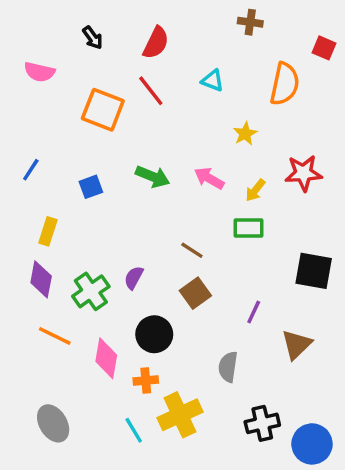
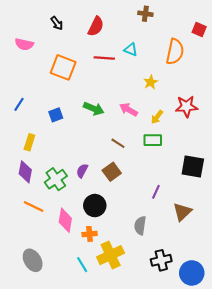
brown cross: (250, 22) -> (145, 14), moved
red line: (151, 91) -> (104, 58), moved, turned -48
brown line: (192, 250) -> (118, 143), moved
brown square: (195, 293) -> (112, 172), moved

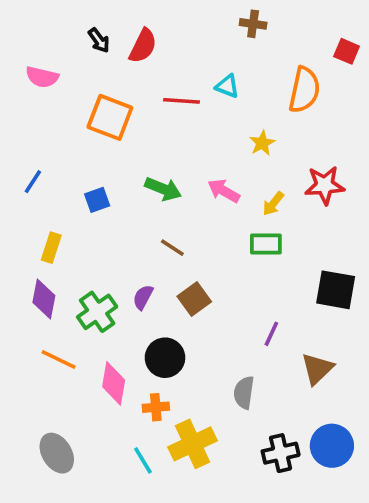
red semicircle: (96, 26) -> (143, 46), moved
brown line: (118, 143) -> (172, 248), moved
blue circle: (192, 273) -> (332, 446), moved

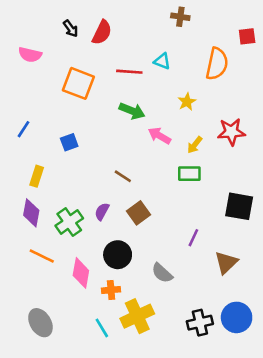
red square: (347, 51) -> (247, 36), turned -30
green arrow: (163, 189) -> (132, 111), moved
gray semicircle: (244, 393) -> (162, 273), moved, turned -55

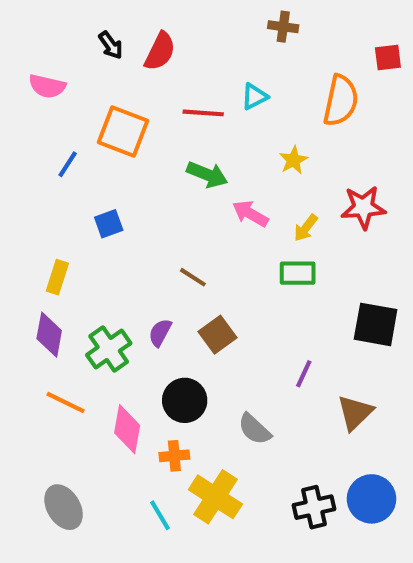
cyan triangle: (162, 61) -> (254, 96), turned -48
blue line: (23, 129) -> (68, 164), moved
yellow cross: (137, 316) -> (215, 497), turned -32

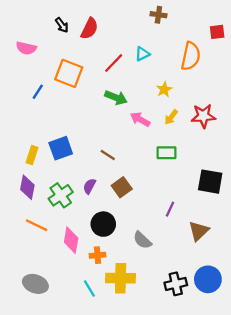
red line: (203, 113) -> (114, 63), turned -50
blue square: (109, 224) -> (61, 148), moved, size x1.5
yellow arrow: (306, 228) -> (171, 117), moved
yellow cross: (215, 497) -> (121, 278), turned -32
gray ellipse: (64, 507) -> (35, 284), turned -40

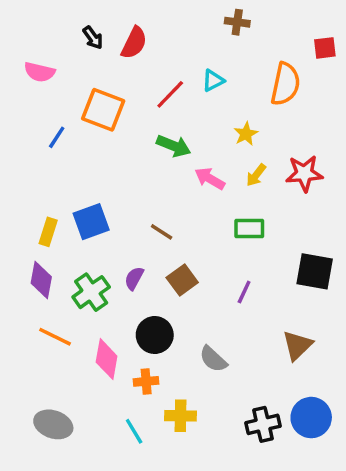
purple line: (170, 209) -> (244, 292), moved
yellow cross: (121, 278) -> (180, 416), size x0.7

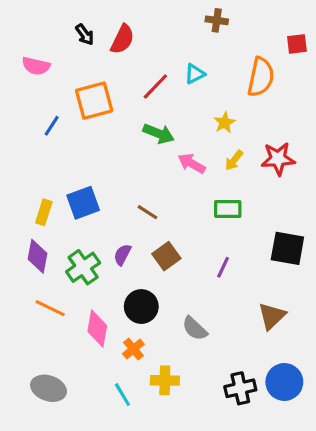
orange square: (103, 110) -> (94, 101), turned -36
orange cross: (146, 381) -> (133, 349), turned -35

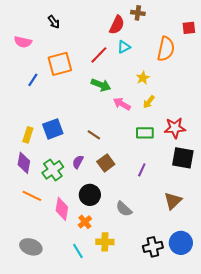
red semicircle: (122, 39) -> (117, 25), moved
red star: (278, 159) -> (175, 128), moved

